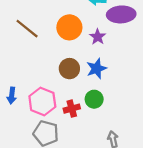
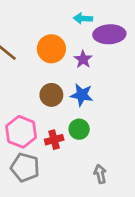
blue star: (96, 69) -> (82, 95), turned 30

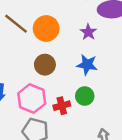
orange circle: (51, 49) -> (46, 28), moved
brown circle: (51, 95) -> (45, 65), moved

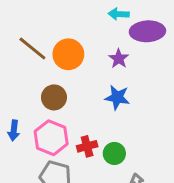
brown circle: (45, 65) -> (54, 97), moved
green circle: (85, 96) -> (114, 153), moved

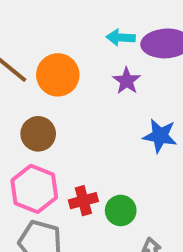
cyan arrow: (119, 14) -> (121, 38), moved
blue star: (117, 97) -> (160, 136), moved

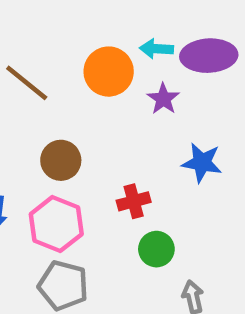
orange circle: (58, 75) -> (109, 72), moved
red cross: (83, 201) -> (134, 201), moved

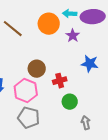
brown circle: (61, 160) -> (37, 69), moved

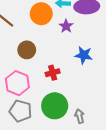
brown circle: (37, 69) -> (27, 50), moved
green circle: (70, 102) -> (55, 106), moved, size x1.6

